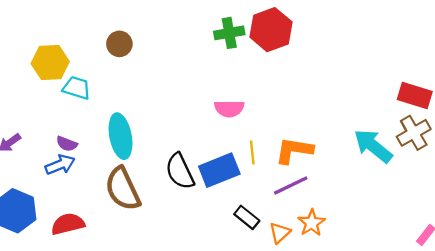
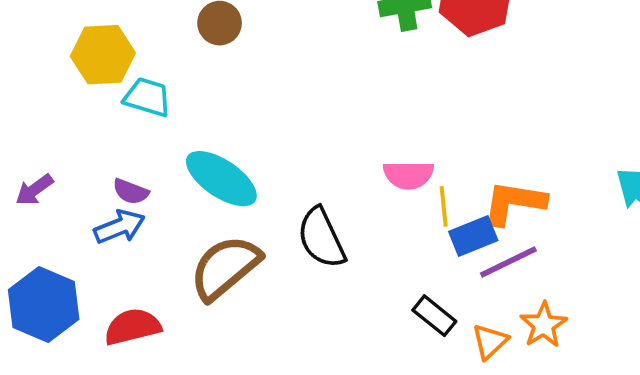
pink semicircle: (229, 109) -> (408, 175), moved
cyan ellipse: (121, 136) -> (221, 179), turned -45
blue rectangle: (219, 170) -> (473, 236), moved, size x0.7
brown semicircle: (123, 189) -> (225, 267), turned 75

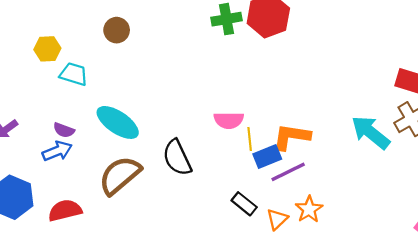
yellow hexagon: (103, 55) -> (47, 49), size x0.7

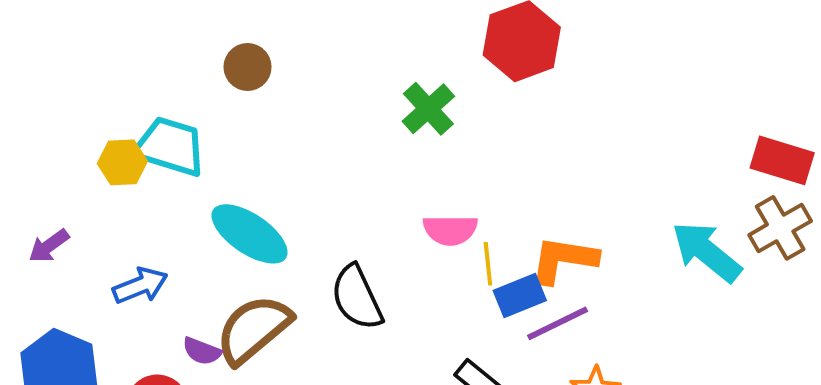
green cross: (227, 19) -> (428, 109), moved, turned -32
yellow hexagon: (47, 49) -> (122, 162), moved
cyan trapezoid: (74, 74) -> (170, 146), size x1.4
purple semicircle: (64, 130) -> (202, 351), moved

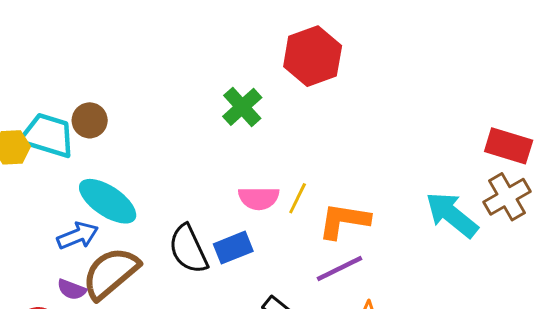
brown circle: (248, 67) -> (90, 120), moved
yellow line: (488, 264) -> (298, 198), moved, turned 32
blue arrow: (140, 286) -> (78, 236), moved
blue rectangle: (520, 296) -> (233, 248), moved

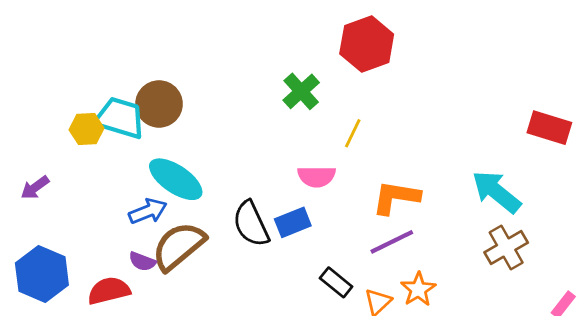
brown circle: (90, 120) -> (159, 104), size x1.4
brown cross: (507, 197) -> (506, 248), moved
yellow line: (298, 198) -> (353, 133), moved

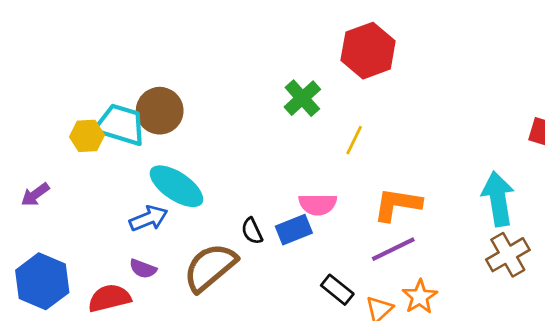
pink semicircle: (317, 176) -> (318, 204), moved
cyan arrow: (496, 192) -> (498, 199), turned 42
black semicircle: (251, 224) -> (252, 231), size x0.6
brown semicircle: (179, 246) -> (210, 267), moved

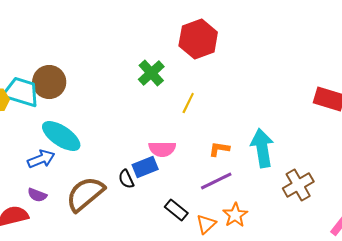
cyan arrow: (498, 199) -> (262, 148), moved
orange L-shape: (397, 204) -> (219, 149), size x0.6
black semicircle: (252, 231) -> (126, 179), moved

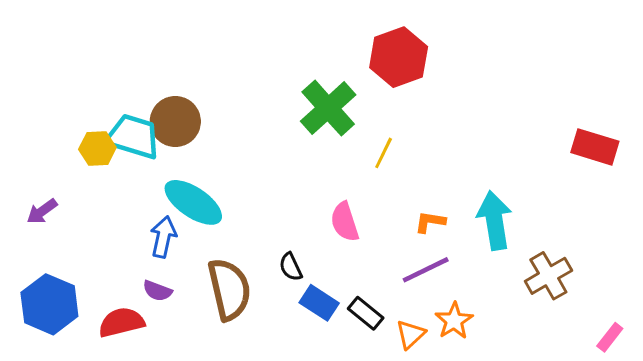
green cross: (151, 73) -> (328, 108), size x1.4
pink semicircle: (162, 149) -> (345, 222), turned 72
blue arrow: (41, 159) -> (163, 237), turned -56
blue rectangle: (145, 167) -> (319, 303), moved, turned 55
brown semicircle: (85, 194) -> (229, 289), turned 117

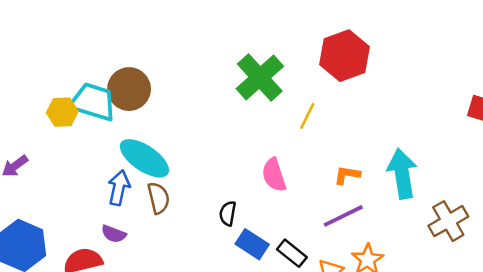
red hexagon: (399, 57) -> (344, 56), moved
black semicircle: (291, 267) -> (228, 213), turned 35
brown semicircle: (229, 289) -> (159, 198), moved, size x0.6

